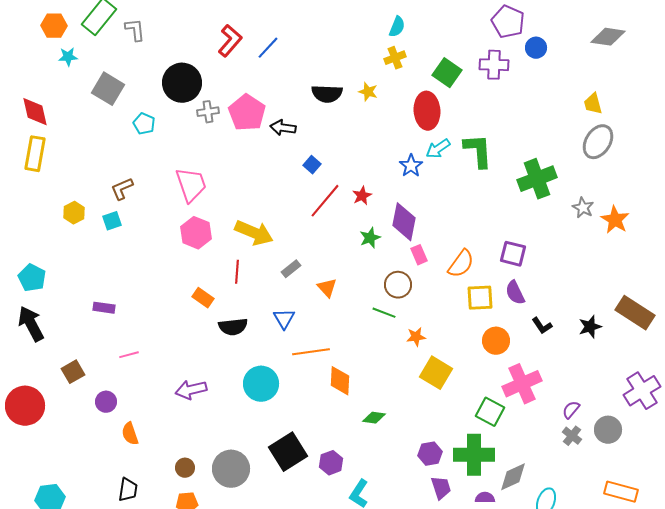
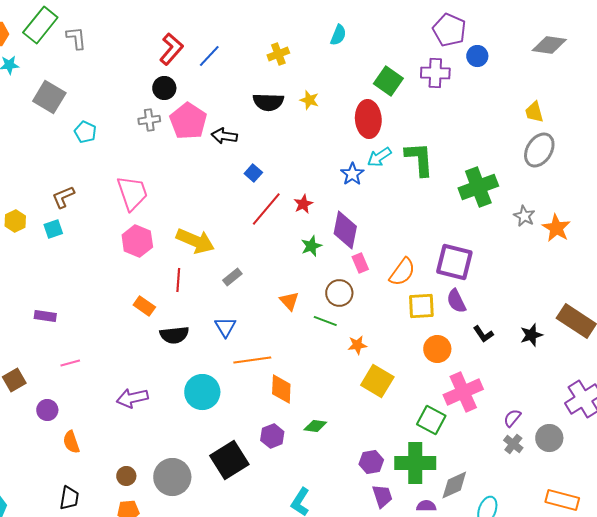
yellow cross: (395, 58) -> (278, 54), moved
black circle: (182, 83) -> (164, 88), moved, size x0.6
purple square: (513, 254) -> (454, 262), size x1.4
orange triangle: (327, 288) -> (289, 301), moved
purple hexagon: (331, 463) -> (272, 436), moved

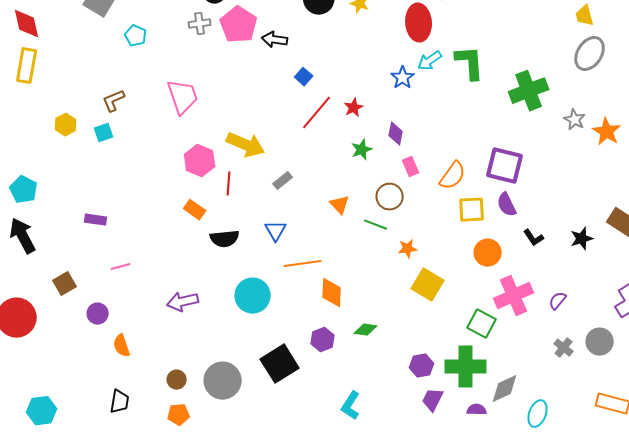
purple diamond: (345, 230) -> (396, 134), size x0.6
pink hexagon: (137, 241) -> (200, 161), moved
purple semicircle: (512, 418) -> (558, 301), moved
purple trapezoid: (382, 496) -> (433, 400), turned -135

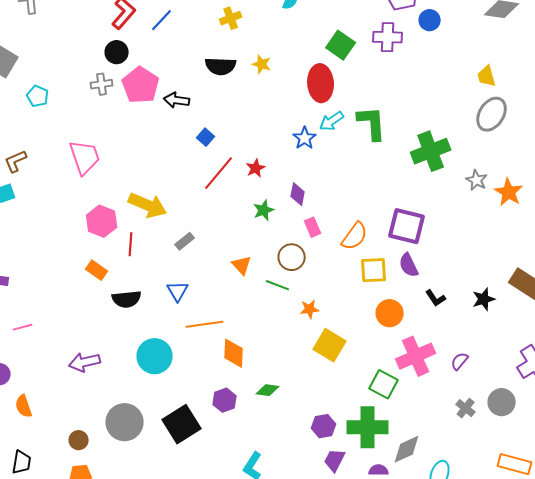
gray circle: (223, 381) -> (125, 422), moved

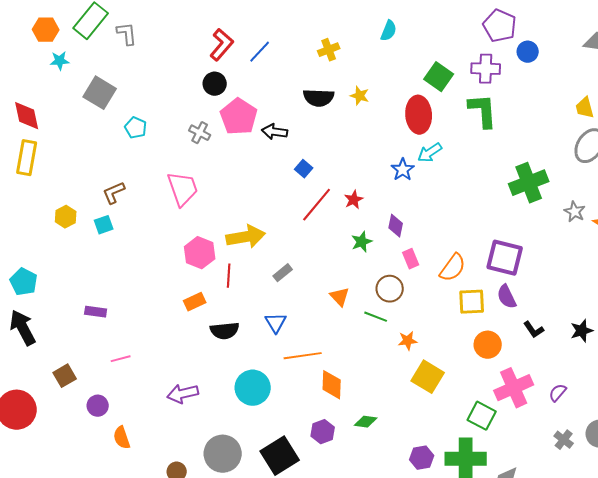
gray cross: (102, 84) -> (200, 133), moved, turned 35
green L-shape: (372, 123) -> (483, 111), moved
yellow arrow: (148, 205) -> (246, 237), turned -33
orange rectangle: (97, 270) -> (195, 302), turned -60

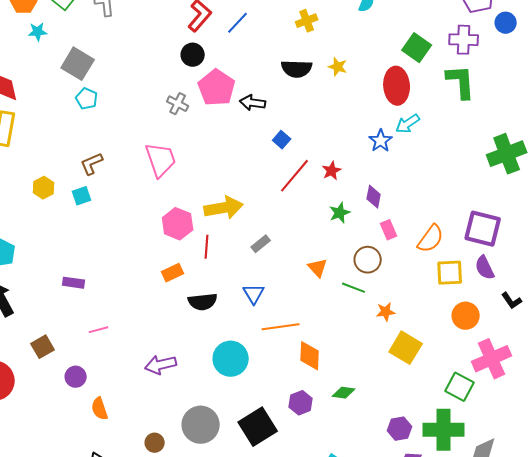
cyan pentagon: (136, 128) -> (87, 99), moved

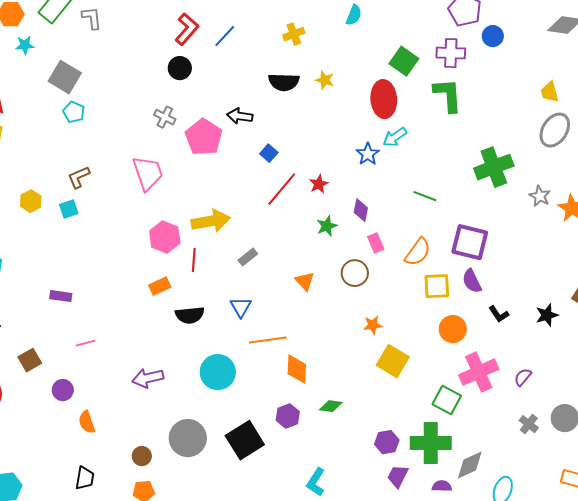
pink pentagon: (217, 88) -> (204, 137), moved
green line: (354, 288) -> (425, 196), moved

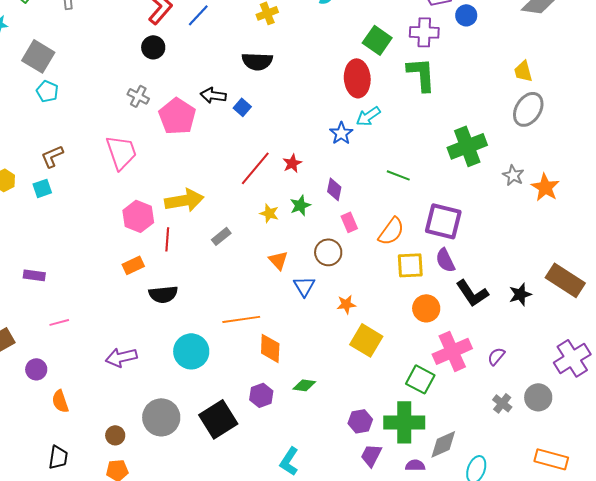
yellow star: (325, 80) -> (269, 213), moved
blue square: (269, 153) -> (242, 107), moved
blue triangle: (241, 307) -> (304, 286), moved
black L-shape: (499, 314) -> (472, 293), size x1.6

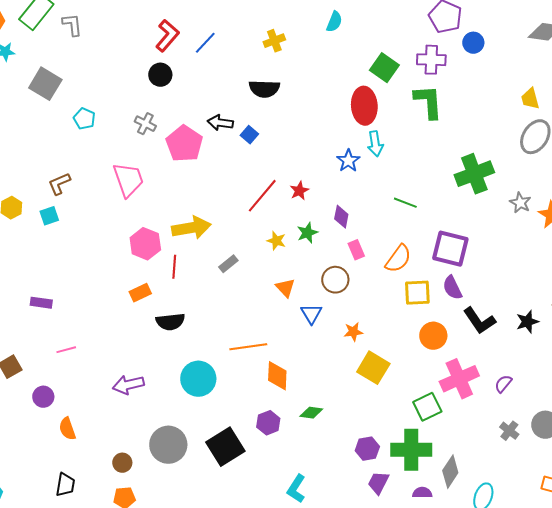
cyan pentagon: (47, 91) -> (84, 119), moved
cyan arrow: (368, 116) -> (375, 144), turned -65
green square: (420, 379) -> (427, 407), turned 36
gray diamond: (443, 444) -> (450, 472), turned -32

